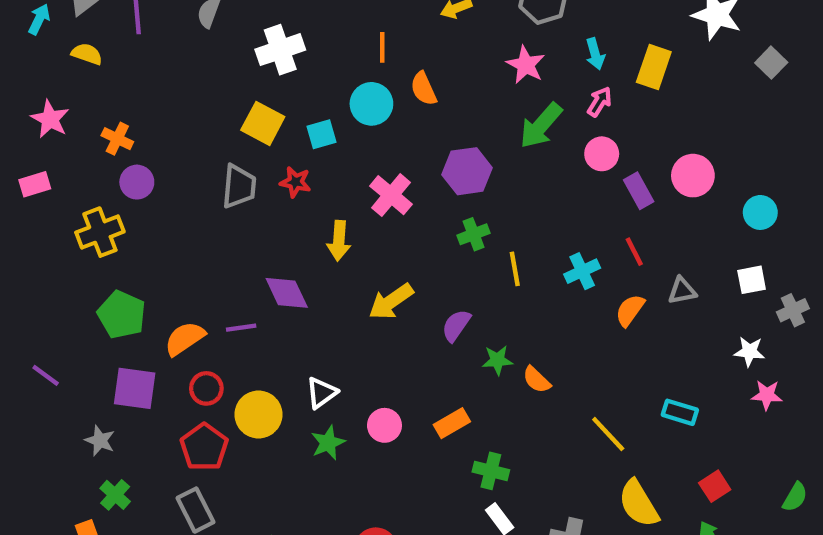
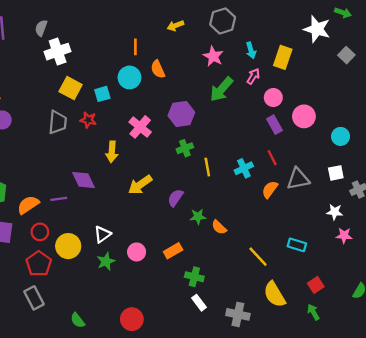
white cross: (280, 50) -> (58, 52), moved
pink circle: (602, 154) -> (273, 98), moved
gray triangle: (682, 291) -> (298, 179), size x1.5

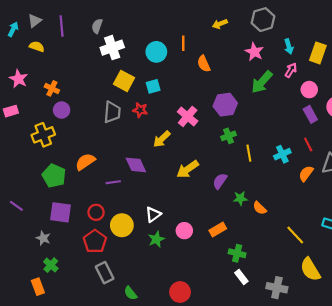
cyan circle: (129, 77) -> (156, 52), moved
yellow arrow: (112, 152) -> (162, 139), turned 42
orange semicircle: (28, 205) -> (85, 162), moved
gray rectangle: (34, 298) -> (105, 273), moved

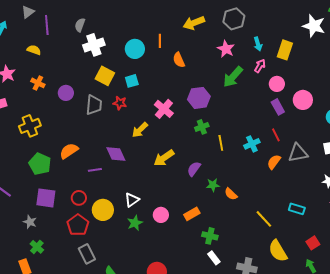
gray triangle: (35, 21) -> (28, 12), moved
yellow arrow: (220, 24) -> (194, 23), size x1.5
yellow semicircle: (37, 46) -> (34, 50), moved
purple circle: (62, 110) -> (66, 93), moved

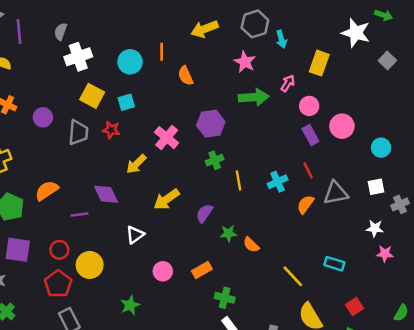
cyan arrow: (258, 44) -> (281, 39), moved
green arrow: (233, 77) -> (254, 97), turned -135
white triangle: (132, 200) -> (135, 235), moved
green star: (135, 223) -> (130, 305), moved

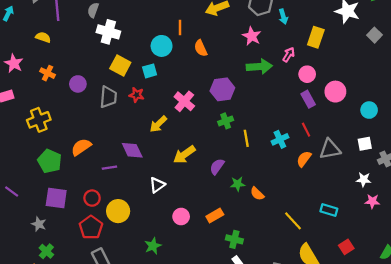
white cross: (78, 57) -> (108, 32), turned 35
cyan circle: (130, 62) -> (162, 46), moved

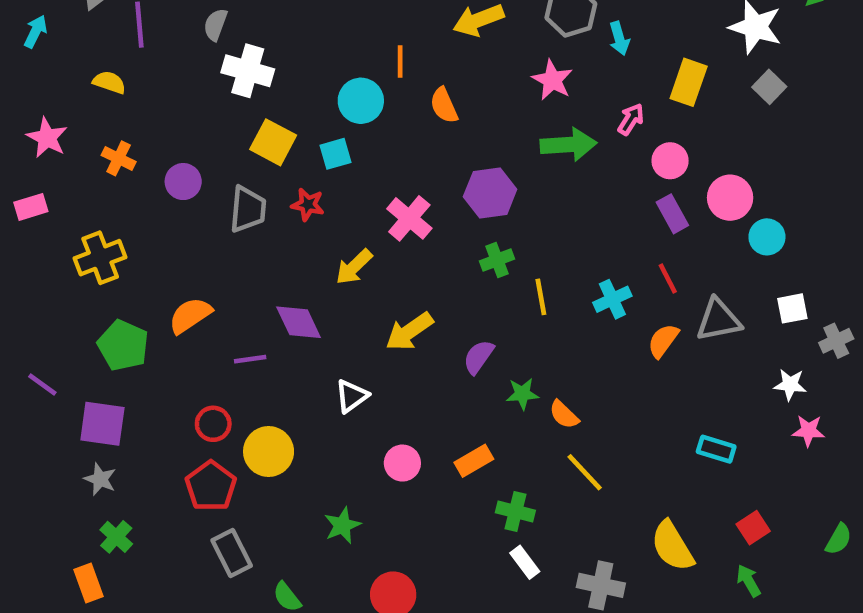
gray square: (375, 35) -> (769, 87), moved
cyan circle: (369, 110) -> (767, 237), moved
purple line: (12, 192) -> (42, 385), moved
purple square: (56, 198) -> (102, 424), moved
yellow line: (293, 221) -> (585, 472), moved

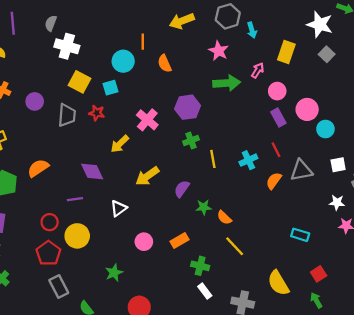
purple line: (250, 359) -> (75, 199), moved

